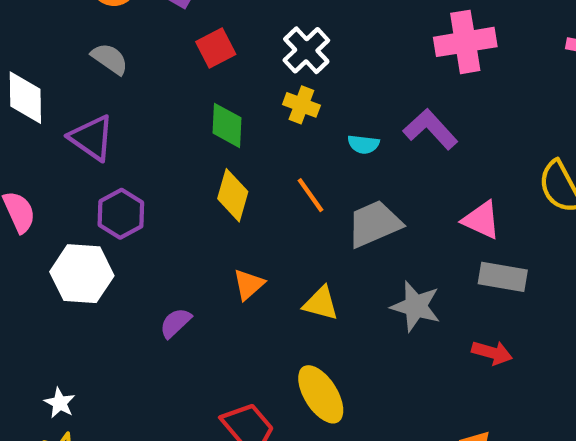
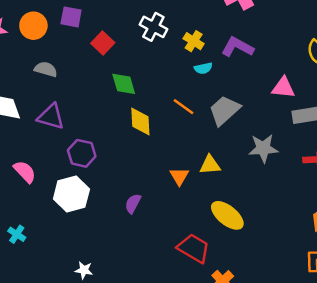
yellow cross: (301, 105) -> (194, 41), moved, turned 30
orange triangle: (249, 284) -> (179, 176), moved

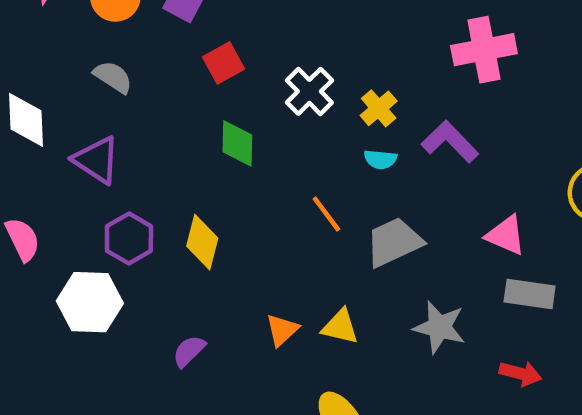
white cross: (153, 27) -> (309, 91), moved
yellow diamond: (140, 122) -> (202, 242), moved

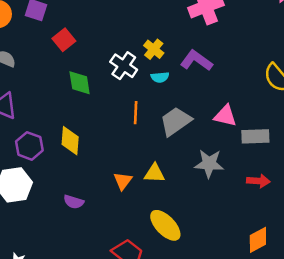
white cross: (309, 91) -> (124, 66), moved
orange line: (326, 214) -> (136, 113), turned 50
pink triangle: (506, 235) -> (225, 116), moved
purple semicircle: (189, 351) -> (74, 202), turned -108

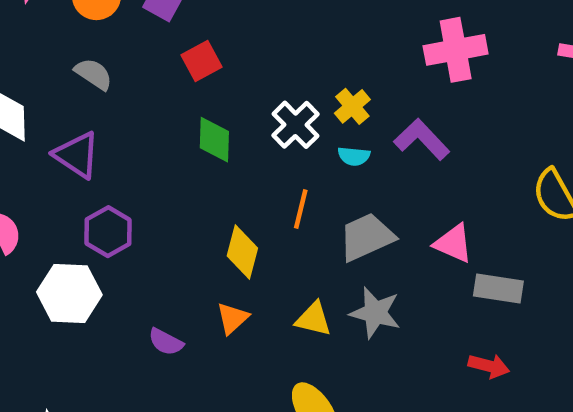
yellow diamond: (70, 141) -> (242, 252), moved
gray star: (209, 164) -> (375, 313), moved
orange triangle: (123, 181) -> (232, 318), moved

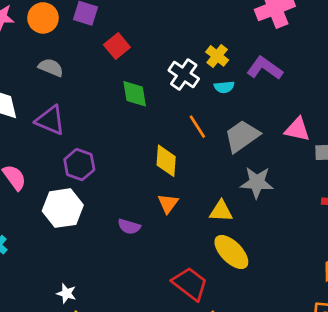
orange line: (301, 209) -> (197, 127), turned -35
yellow triangle: (313, 319) -> (221, 211), moved

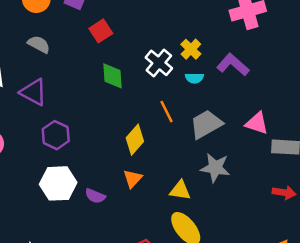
yellow diamond: (166, 161) -> (135, 140), turned 32
white hexagon: (63, 208) -> (58, 183), moved

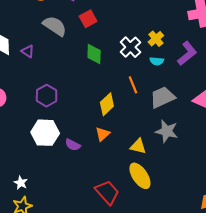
gray semicircle: (39, 44) -> (55, 26), moved, size x1.4
purple L-shape: (233, 65) -> (187, 53), turned 95
purple triangle: (33, 92) -> (28, 51), moved, size x0.6

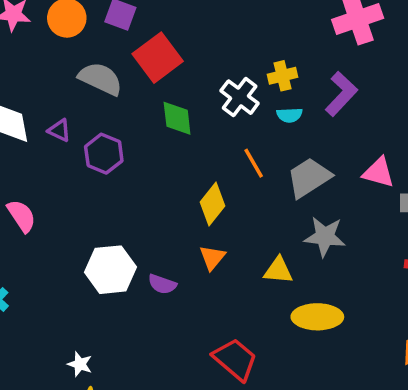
red square: (88, 19) -> (158, 58), size x1.5
yellow cross: (156, 39) -> (283, 76), turned 35
purple hexagon: (47, 96) -> (104, 154), moved
yellow ellipse: (140, 176) -> (317, 317), moved, turned -48

